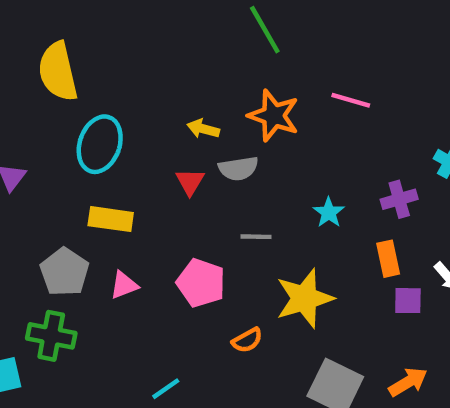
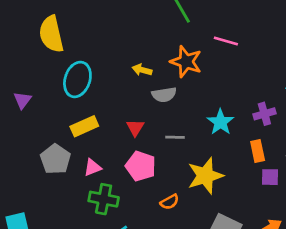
pink line: (351, 100) -> (226, 41), moved
red triangle: (190, 182) -> (135, 128), moved
cyan star: (329, 212) -> (220, 122), size x1.4
yellow rectangle: (111, 219) -> (84, 126), turned -32
green cross: (51, 336) -> (104, 199), moved

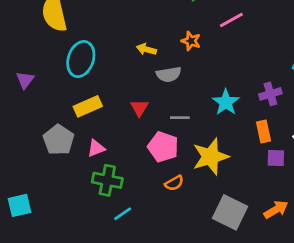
pink line: (226, 41) -> (231, 20), turned -45
orange star: (186, 62) -> (191, 41), size x0.6
pink pentagon: (141, 166) -> (163, 147), moved

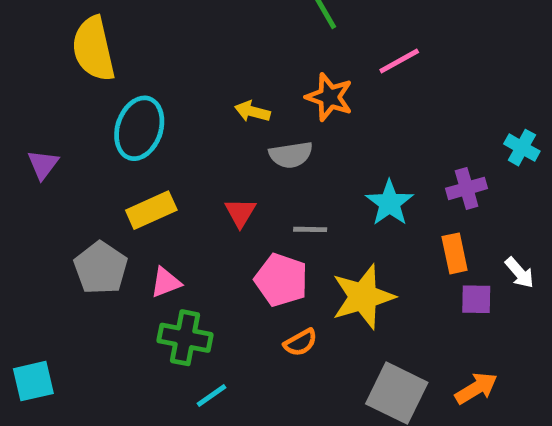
orange star: (191, 41) -> (329, 97), size x1.4

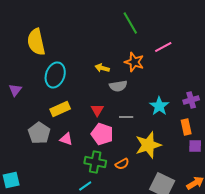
pink pentagon: (281, 280) -> (102, 134), moved
pink triangle: (166, 282) -> (66, 139), turned 40
green cross: (185, 338) -> (95, 162), moved

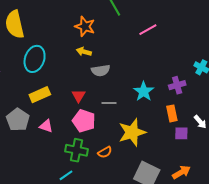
orange star: (134, 62) -> (85, 26), moved

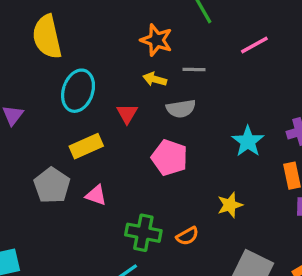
red triangle: (79, 96) -> (127, 114), moved
gray line: (109, 103) -> (194, 69), moved
pink pentagon: (84, 121) -> (169, 158), moved
yellow star: (132, 132) -> (230, 205), size x0.6

